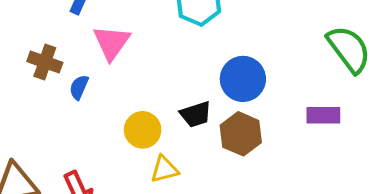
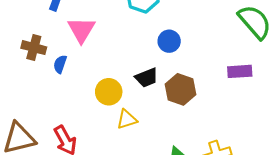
blue circle: (243, 79) -> (169, 41), moved, size x0.7

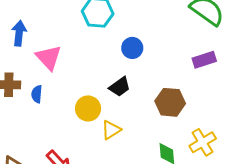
brown hexagon: (180, 89) -> (170, 102), moved

